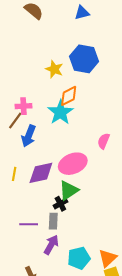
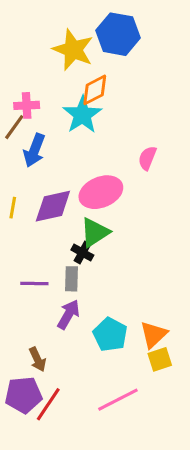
yellow star: (54, 69) -> (73, 50), size x1.5
black cross: (60, 204) -> (82, 253), turned -32
cyan pentagon: (79, 258) -> (110, 335), turned -30

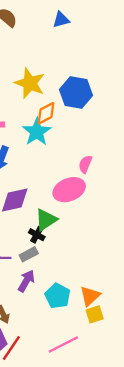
blue hexagon: (118, 34) -> (76, 92), moved
pink ellipse: (101, 192) -> (69, 190), moved
gray rectangle: (72, 279) -> (29, 254), turned 60

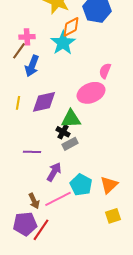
green triangle: (46, 220) -> (71, 119), turned 30
gray rectangle: (29, 254) -> (70, 144), moved
yellow square: (95, 314) -> (113, 216), moved
pink line: (63, 345) -> (58, 199), moved

